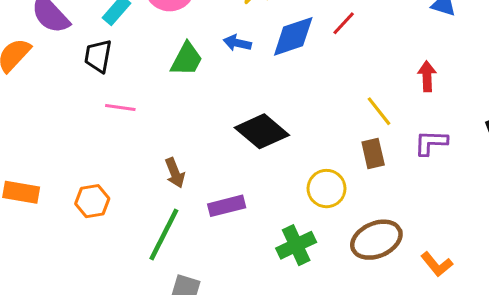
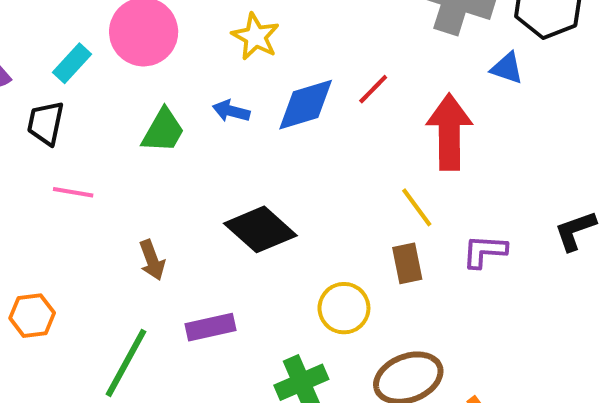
red arrow: (427, 76) -> (449, 132), moved, size x1.8
brown arrow: (175, 173) -> (152, 260), moved

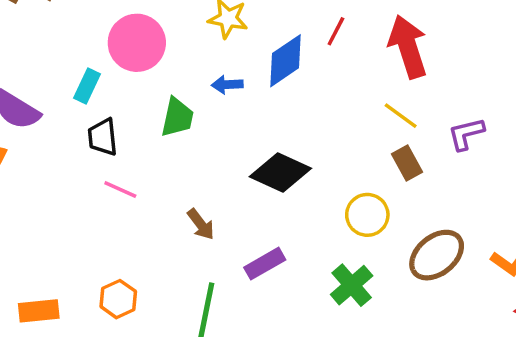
black trapezoid: (46, 123) -> (103, 137), moved
pink line: (73, 192) -> (120, 189), turned 32

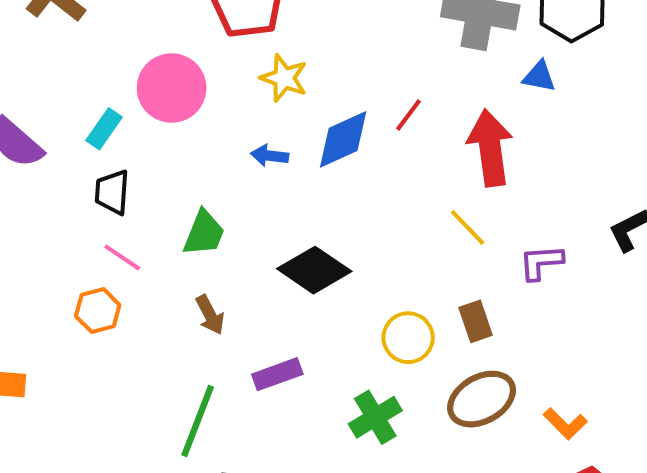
green trapezoid: (177, 117) -> (204, 233), moved
brown rectangle: (407, 163) -> (476, 321), moved
orange hexagon: (118, 299) -> (98, 311), moved

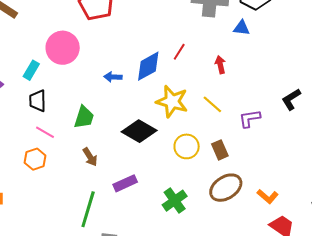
yellow star: (284, 78) -> (172, 101), moved, size x1.4
red arrow: (490, 148) -> (220, 65), size x0.5
yellow circle: (408, 338) -> (187, 146), moved

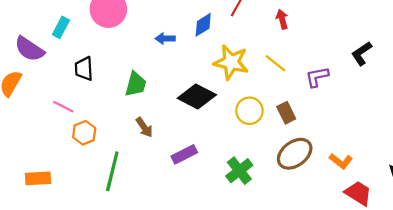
blue diamond: (148, 66) -> (203, 25), size x0.7
cyan rectangle: (31, 70) -> (61, 27), moved
pink line: (45, 132) -> (63, 107), moved
green line: (88, 209) -> (112, 171), moved

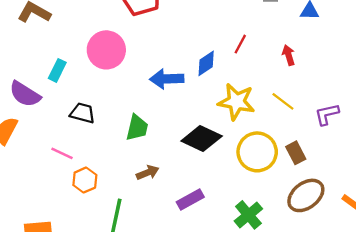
blue arrow: (165, 39) -> (167, 79), size x1.6
black trapezoid: (84, 69) -> (82, 113), turned 110
yellow circle: (249, 111) -> (257, 152), size x1.4
brown arrow: (144, 127) -> (148, 173), turned -75

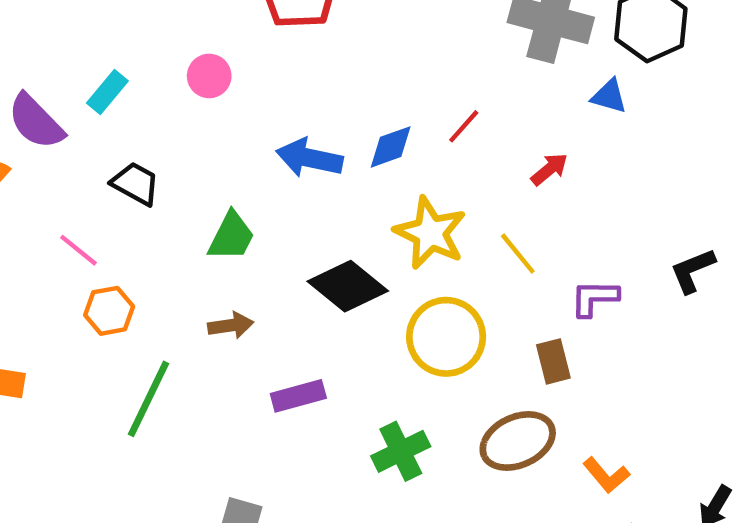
pink circle: (106, 50) -> (209, 76), size x0.6
red arrow: (289, 55) -> (549, 169), turned 54
brown rectangle: (296, 153) -> (553, 361), moved

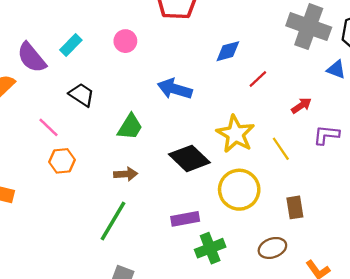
blue diamond: (391, 147) -> (228, 51), moved
purple L-shape: (594, 298) -> (326, 135), moved
purple rectangle: (298, 396) -> (185, 219), moved
green line: (149, 399) -> (113, 221), moved
brown ellipse: (518, 441) -> (272, 248), size x0.7

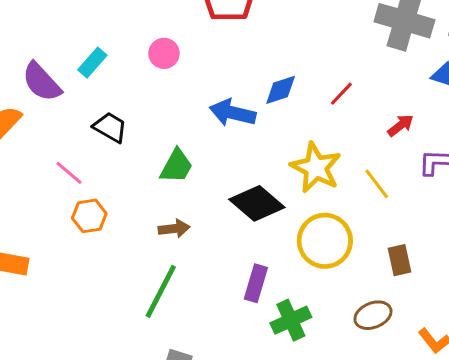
blue diamond: (228, 51) -> (281, 90), moved
purple rectangle: (185, 219) -> (256, 283), turned -60

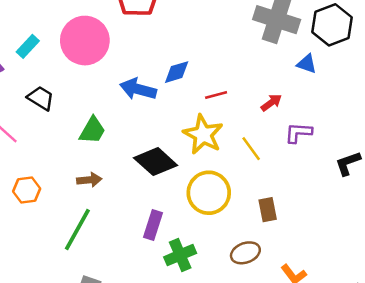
pink circle: (164, 53) -> (85, 41), size x2.0
red line: (341, 94) -> (216, 95), moved, turned 30
orange hexagon: (89, 216) -> (27, 190), moved

